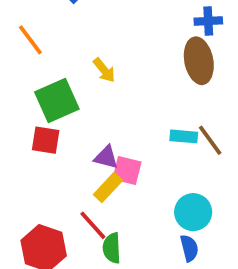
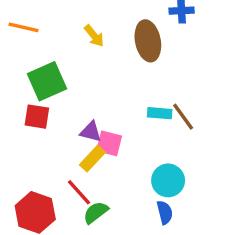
orange line: (30, 40) -> (23, 27), turned -40
brown ellipse: (199, 61) -> (148, 41), moved
yellow arrow: (104, 70) -> (94, 36), moved
green semicircle: (112, 248) -> (96, 212), turned 56

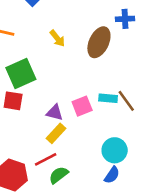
brown ellipse: (148, 41) -> (99, 42), turned 36
pink square: (109, 143) -> (82, 106), moved, turned -36
red line: (79, 192) -> (46, 159), turned -75
blue semicircle: (165, 212) -> (112, 175), turned 48

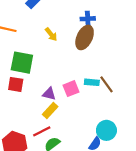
blue cross: (125, 19) -> (88, 19), moved
green square: (21, 74) -> (22, 63), turned 35
cyan circle: (115, 150) -> (106, 130), moved

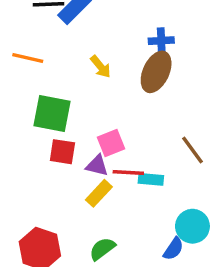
cyan rectangle: (92, 82) -> (151, 179), moved
red square: (16, 84) -> (62, 152), moved
pink square: (71, 89) -> (111, 143), moved
red line: (42, 131) -> (128, 172), moved, turned 30

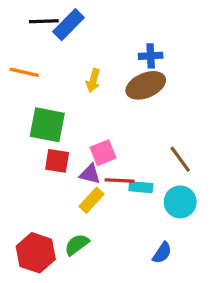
yellow arrow: (101, 67) -> (93, 80), turned 55
brown ellipse: (156, 72) -> (146, 85), turned 42
cyan circle: (192, 226) -> (180, 202), moved
green semicircle: (102, 249) -> (77, 245), moved

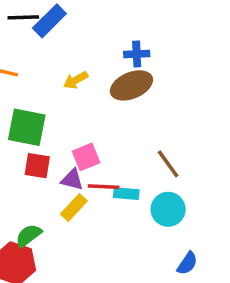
yellow arrow: (93, 80) -> (76, 80), turned 45
green semicircle: (77, 245) -> (29, 235), moved
blue semicircle: (162, 253) -> (187, 263), moved

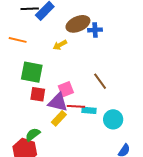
brown ellipse: (131, 85) -> (78, 24), moved
brown line: (168, 164) -> (100, 81), moved
purple triangle: (72, 180) -> (58, 102), size x1.5

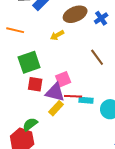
blue cross: (95, 30) -> (101, 18), moved, turned -32
green square: (32, 72) -> (29, 62), turned -30
brown line: (100, 81) -> (97, 57), moved

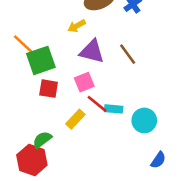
orange line: (15, 30) -> (23, 44), moved, turned 30
purple triangle: (55, 92) -> (92, 52), moved
red line: (73, 96) -> (97, 104), turned 36

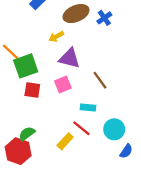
brown line: (128, 54) -> (100, 80), moved
red line: (97, 104) -> (81, 128), moved
yellow rectangle: (75, 119) -> (65, 141), moved
cyan circle: (144, 120) -> (114, 129), moved

